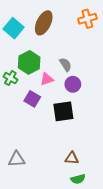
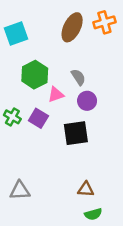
brown ellipse: (44, 23) -> (72, 27), moved
cyan square: (14, 28) -> (16, 34), turned 30
green cross: (10, 78) -> (12, 117), moved

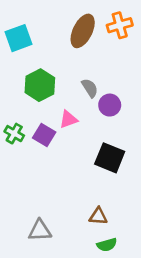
pink triangle: (56, 95) -> (68, 119), moved
purple circle: (87, 101) -> (110, 105), moved
black square: (76, 133) -> (110, 158), moved, turned 30
gray triangle: (20, 190) -> (40, 231), moved

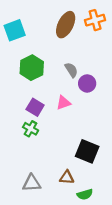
pink triangle: (68, 119) -> (63, 103), moved
green cross: (14, 134) -> (31, 129), moved
black square: (110, 158) -> (87, 151), moved
brown triangle: (98, 216) -> (67, 177), moved

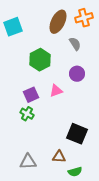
green hexagon: (32, 68) -> (40, 60), moved
gray semicircle: (71, 70) -> (75, 44), moved
purple square: (35, 107) -> (31, 95), turned 35

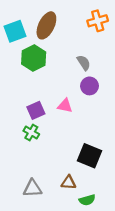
brown ellipse: (58, 22) -> (46, 25), moved
gray semicircle: (75, 44) -> (84, 63), moved
green hexagon: (40, 60) -> (34, 58), moved
pink triangle: (56, 91) -> (65, 106), turned 32

